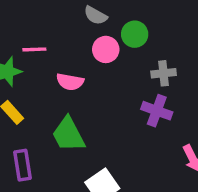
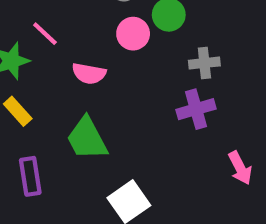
pink line: (34, 49) -> (45, 34), turned 45
purple cross: (157, 111) -> (196, 109), turned -36

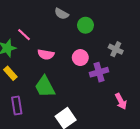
pink circle: (133, 34) -> (80, 58), moved
gray cross: (204, 63) -> (116, 49), moved, turned 32

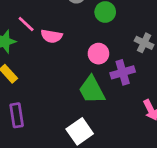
pink semicircle: (46, 54) -> (52, 36), moved
green trapezoid: (45, 87) -> (92, 90), moved

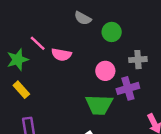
gray cross: (144, 43) -> (138, 60), moved, turned -30
green trapezoid: (92, 90) -> (99, 105), turned -60

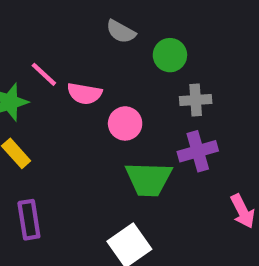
gray cross: (138, 60) -> (196, 100), moved
pink circle: (105, 71) -> (125, 123), moved

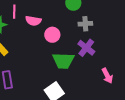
pink line: (44, 74) -> (14, 12), turned 48
purple cross: (198, 151) -> (86, 48), turned -36

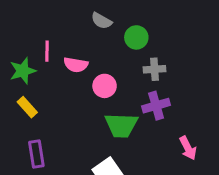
purple cross: (86, 48) -> (156, 106), turned 36

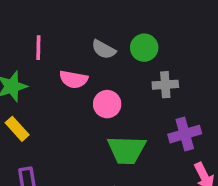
gray semicircle: (102, 21) -> (104, 49), moved
pink line: (47, 51) -> (38, 48), moved
purple cross: (156, 106) -> (185, 134), moved

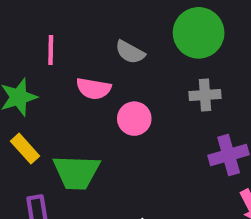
green circle: (144, 48) -> (199, 33), moved, size x1.5
green trapezoid: (127, 150) -> (76, 172), moved

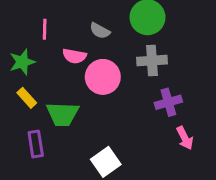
gray cross: (205, 95) -> (152, 61), size x1.4
pink circle: (134, 119) -> (103, 77), size x1.5

